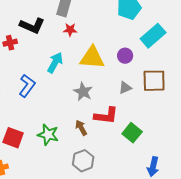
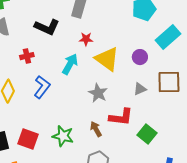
red star: (70, 30) -> (86, 39), moved
red cross: (10, 43) -> (27, 56), moved
yellow triangle: (92, 58) -> (107, 59), turned 32

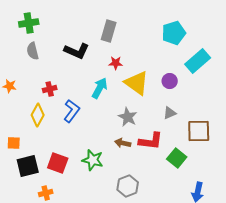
red cross: (27, 56) -> (50, 89), moved
brown square: (169, 82) -> (199, 131), moved
brown arrow: (96, 129) -> (123, 143), moved, turned -49

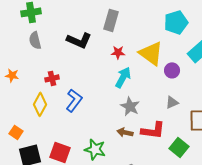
yellow triangle: (137, 83) -> (151, 53), moved
cyan arrow: (100, 88) -> (123, 77), moved
orange square: (14, 143) -> (16, 132), turned 32

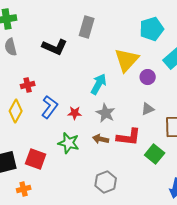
red star: (118, 52) -> (75, 113), moved
yellow triangle: (151, 53) -> (127, 60), turned 36
green star: (95, 149) -> (69, 143), moved

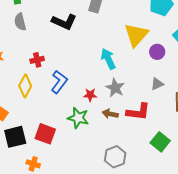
cyan arrow: (99, 84) -> (108, 59), turned -55
red star: (75, 113) -> (90, 95), moved
green square: (155, 154) -> (160, 142), moved
orange cross: (24, 189) -> (33, 164), turned 32

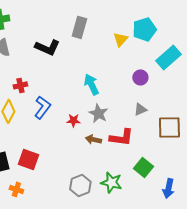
yellow triangle: (136, 35) -> (120, 39), moved, size x0.6
green star: (78, 118) -> (111, 182), moved
gray hexagon: (115, 157) -> (80, 185), moved

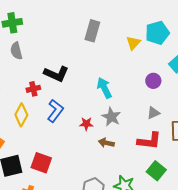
black L-shape: (47, 47) -> (56, 74), moved
red L-shape: (121, 137) -> (149, 141), moved

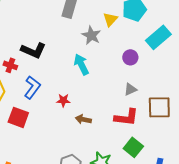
red cross: (33, 89) -> (10, 65), turned 32
gray star: (111, 117) -> (91, 35), moved
red square: (41, 163) -> (18, 117), moved

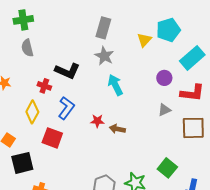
gray star: (91, 35) -> (104, 56), moved
red L-shape: (126, 117) -> (192, 93), moved
brown arrow: (83, 119) -> (117, 129), moved

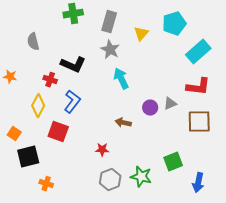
green cross: (23, 20) -> (73, 14), moved
yellow triangle: (144, 40) -> (141, 34), moved
purple circle: (164, 78) -> (150, 108), moved
red star: (97, 121) -> (102, 150), moved
green square: (167, 168) -> (173, 162), turned 30

